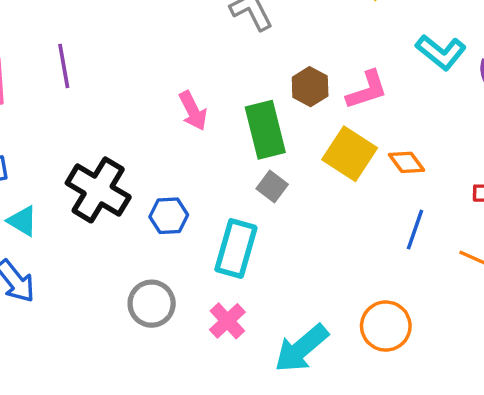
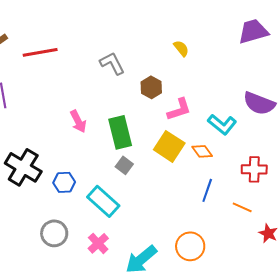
cyan L-shape: (441, 52) -> (222, 124), moved
brown hexagon: (310, 87) -> (151, 87), moved
cyan rectangle: (236, 249) -> (103, 201), turned -64

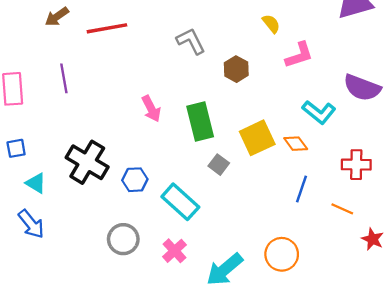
pink L-shape: (179, 109) -> (299, 55), moved
yellow square: (169, 146) -> (257, 138), turned 32
gray square: (124, 165) -> (219, 165), moved

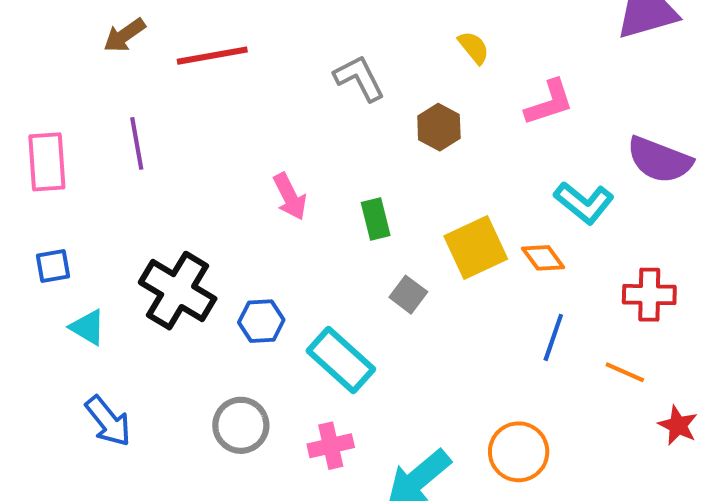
yellow semicircle: (271, 24) -> (474, 47), moved
green rectangle: (200, 121) -> (376, 219), size x0.6
blue arrow: (31, 224) -> (108, 421), moved
pink cross: (175, 251) -> (331, 446), turned 30

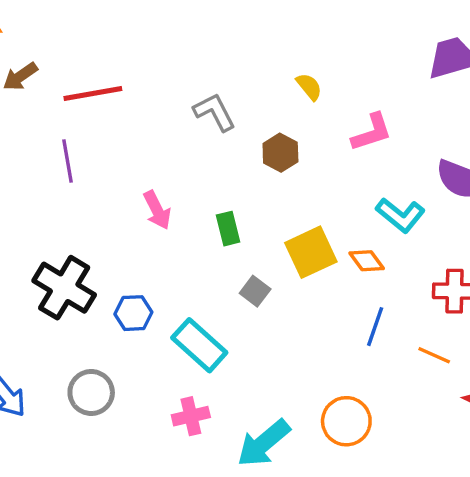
purple line: (137, 143) -> (68, 161), moved
gray circle: (241, 425) -> (91, 392), moved

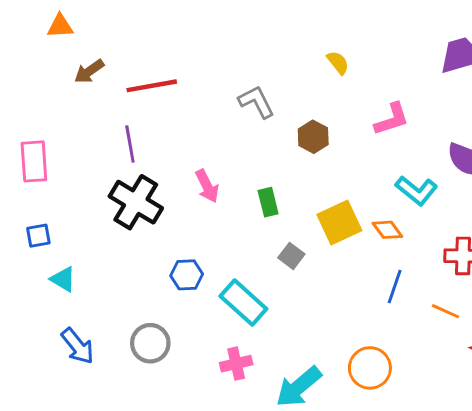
yellow semicircle: (309, 87) -> (338, 63), moved
black cross: (64, 288) -> (136, 202), moved

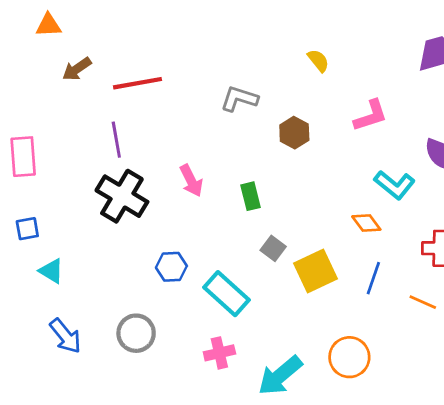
gray L-shape: (256, 102) -> (239, 99), turned -45
yellow square: (339, 223) -> (315, 271), moved

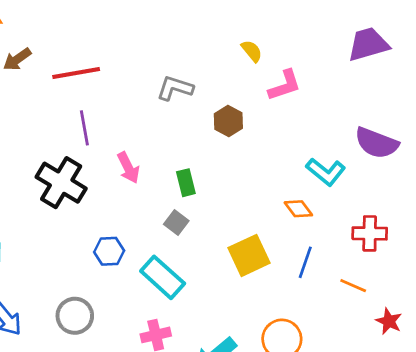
pink L-shape: (371, 116) -> (285, 85), moved
purple line: (116, 140) -> (84, 128), moved
gray square: (273, 248) -> (176, 222), moved

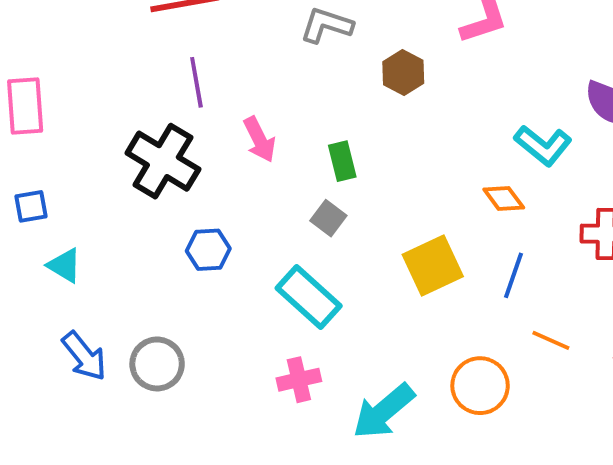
blue hexagon: (109, 251) -> (208, 250), moved
orange line: (353, 286) -> (551, 340), moved
gray circle: (75, 316) -> (157, 364), moved

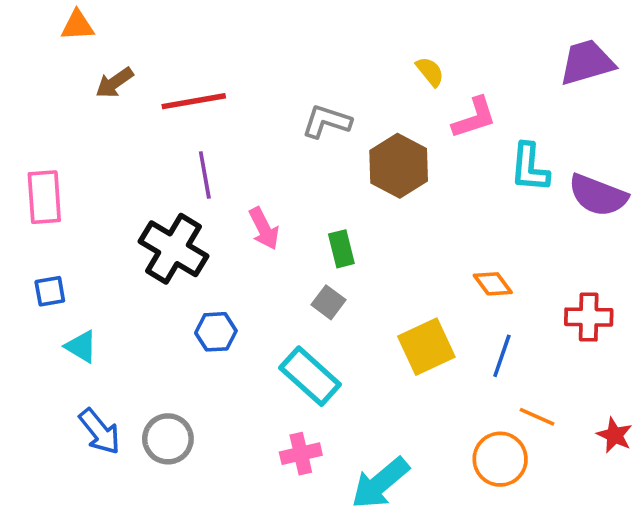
brown hexagon: (403, 72) -> (399, 166), size x1.5
cyan L-shape: (543, 145) -> (530, 168), moved, turned 56
orange circle: (480, 386) -> (500, 459), moved

